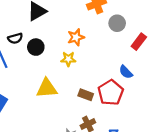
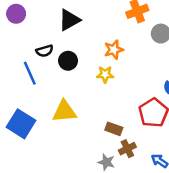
yellow triangle: (47, 88) -> (64, 111), moved
brown rectangle: (86, 95) -> (114, 129), moved

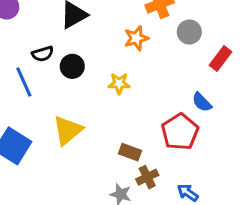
orange star: (114, 50) -> (136, 38), moved
yellow triangle: (64, 111) -> (68, 130), turned -35

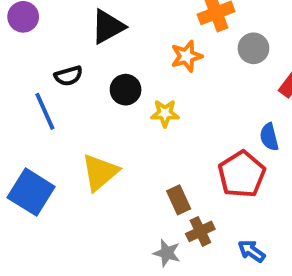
black circle: (72, 66) -> (126, 90), moved
blue semicircle: (202, 102) -> (269, 137), turned 30
brown rectangle: (130, 152) -> (179, 200), turned 45

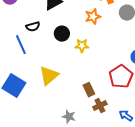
gray star: (167, 253) -> (69, 117), moved

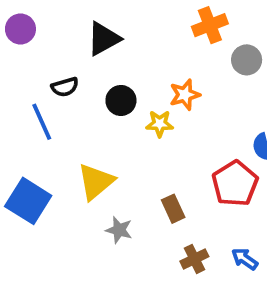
orange star: (93, 17) -> (185, 95), moved
brown cross: (100, 106) -> (194, 259), moved
gray star: (69, 117) -> (119, 230), moved

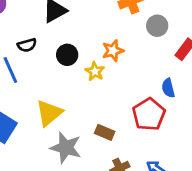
yellow star: (160, 124) -> (95, 71), turned 30
brown rectangle: (173, 209) -> (105, 132), turned -42
gray star: (119, 230) -> (66, 148), size x1.6

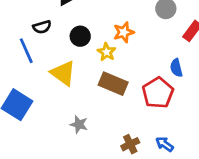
yellow triangle: (49, 113) -> (63, 73), moved, turned -44
brown rectangle: (105, 132) -> (113, 84), moved, size x1.5
gray star: (66, 148) -> (79, 124), size x0.6

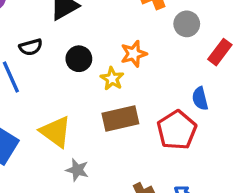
yellow triangle: (63, 73) -> (56, 132), moved
brown rectangle: (113, 84) -> (120, 118), turned -36

